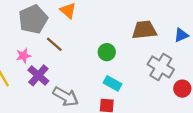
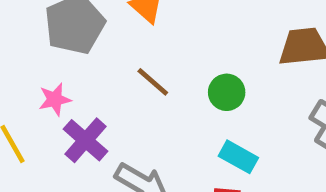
brown line: (54, 44) -> (153, 82), moved

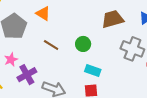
purple cross: (86, 140) -> (27, 75), turned 30

